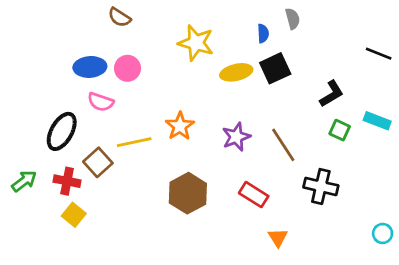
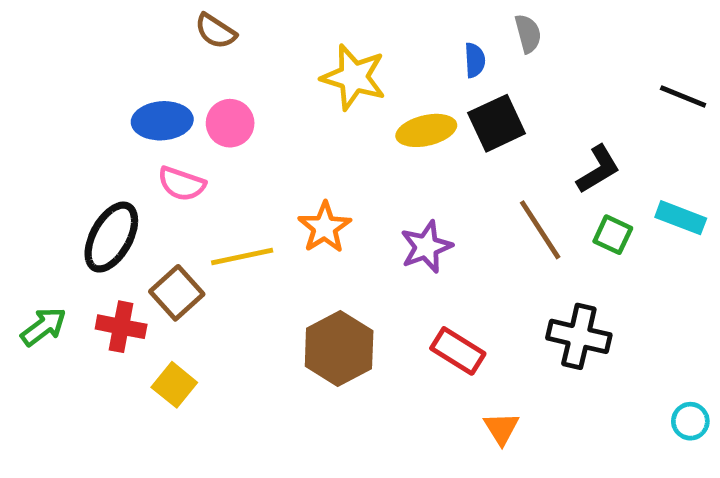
brown line: (283, 145) -> (540, 230), moved
yellow square: (74, 215) -> (174, 385), moved

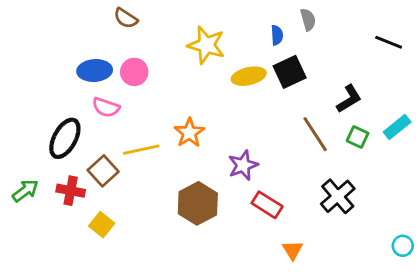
black line: (683, 97) -> (389, 42), moved
cyan rectangle: (681, 218) -> (397, 127), turned -60
purple star: (426, 247) -> (243, 165), moved
black cross: (579, 336) -> (338, 196), turned 36

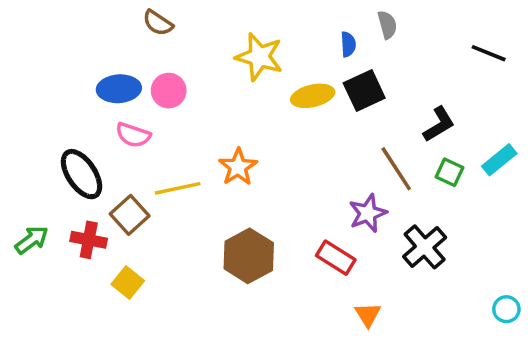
black ellipse: (65, 138) -> (82, 174), turned -63
purple star: (243, 165) -> (368, 213), moved

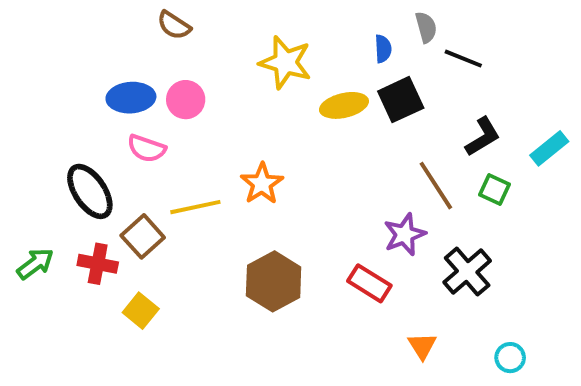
black line: (489, 53) -> (463, 59), moved
cyan rectangle: (499, 160) -> (549, 148), moved
cyan circle: (506, 309) -> (510, 358), moved
orange triangle: (368, 315) -> (422, 346), moved

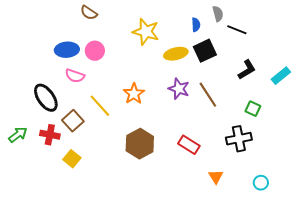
brown line: (436, 186) -> (208, 95), moved
green square: (494, 189) -> (253, 109), moved
yellow line: (195, 207) -> (100, 106), turned 60
purple star: (405, 234) -> (179, 89), moved, turned -30
black cross: (467, 272) -> (239, 139), turned 30

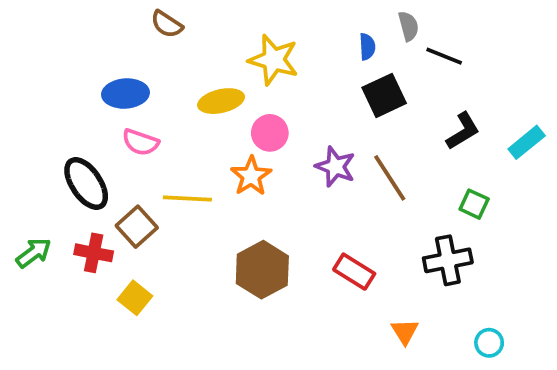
pink circle: (95, 51) -> (270, 133), moved
yellow ellipse: (176, 54) -> (221, 101), moved
yellow line: (100, 106) -> (187, 198), turned -45

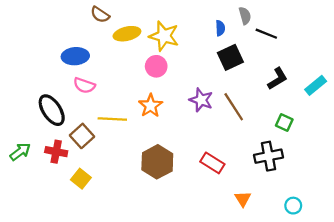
yellow ellipse: (221, 101) -> (127, 34), moved
pink circle: (270, 133) -> (156, 66), moved

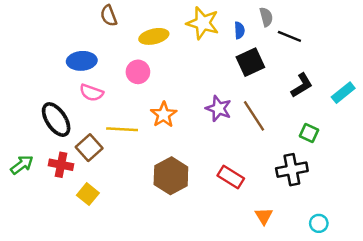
brown semicircle: (100, 15) -> (109, 16), turned 36
yellow ellipse: (127, 34) -> (154, 36), moved
yellow star: (164, 36) -> (203, 23), moved
pink circle: (156, 66) -> (138, 72), moved

